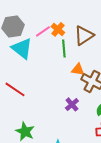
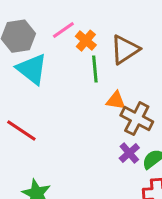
pink line: (43, 31) -> (63, 30), moved
purple cross: (72, 104) -> (129, 153), moved

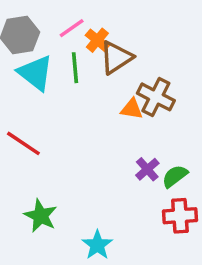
brown triangle: (125, 50) -> (116, 57), moved
green line: (95, 69) -> (75, 68), moved
brown cross: (137, 119) -> (156, 97), moved

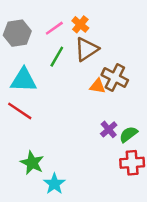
orange cross: (97, 40) -> (80, 24), moved
green line: (75, 68) -> (57, 57), turned 35
cyan triangle: (35, 73) -> (23, 80), moved, turned -36
cyan star: (97, 245) -> (54, 184), moved

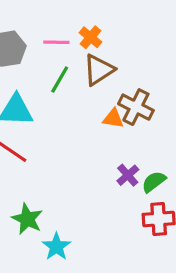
pink line: (54, 28) -> (56, 42), turned 36

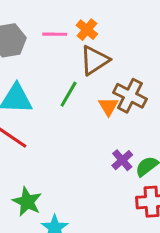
green line: (60, 79) -> (69, 94), moved
orange triangle: (113, 118) -> (108, 106), turned 50

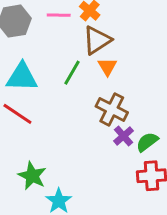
brown cross: (130, 96) -> (112, 109), moved
orange triangle: (108, 106) -> (107, 67), moved

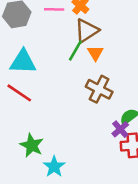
green line: (72, 73) -> (75, 51), moved
purple cross: (124, 136) -> (120, 129), moved

